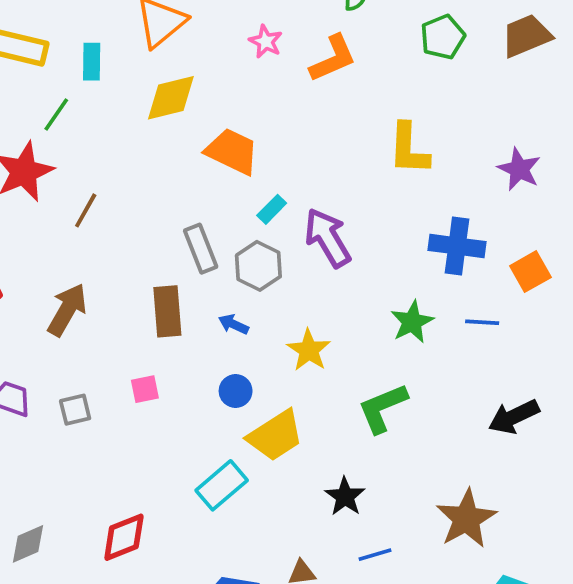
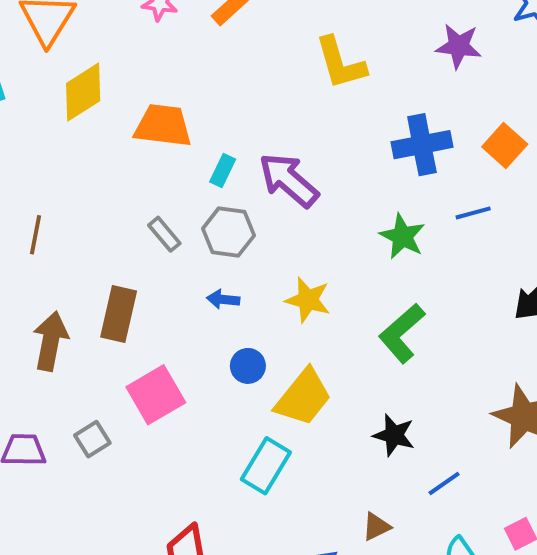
gray rectangle: (201, 249) -> (164, 234), size x0.7
brown rectangle: (167, 311) -> (119, 314), moved, turned 36
pink square: (145, 389) -> (156, 395), size x1.8

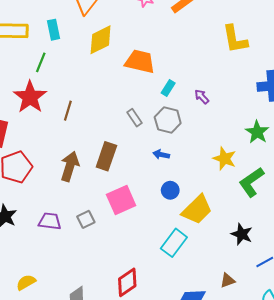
purple arrow: (289, 180) -> (202, 97), size x0.5
yellow star: (308, 300) -> (224, 159), moved

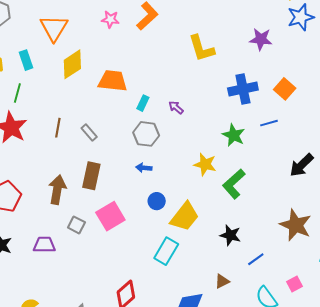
brown line: (68, 111) -> (58, 128), moved
gray rectangle: (134, 118) -> (89, 133), moved
gray square: (86, 219) -> (76, 225), moved, turned -30

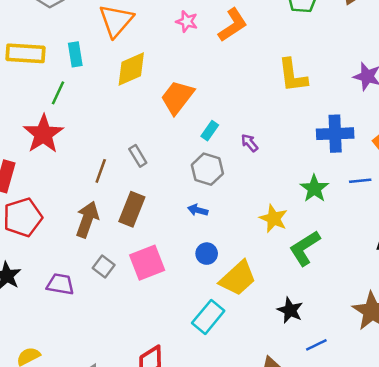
orange trapezoid: (113, 81) -> (177, 97), turned -68
brown line: (58, 128) -> (101, 171), moved

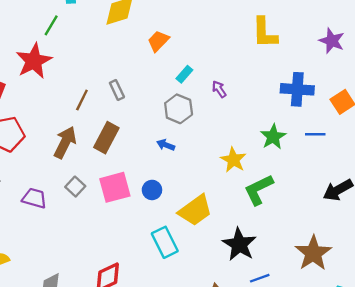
orange trapezoid: (177, 97) -> (158, 41), size x0.7
blue circle: (207, 254) -> (152, 190), moved
black star: (290, 310) -> (239, 244), size x1.4
cyan rectangle: (208, 317) -> (165, 242), turned -72

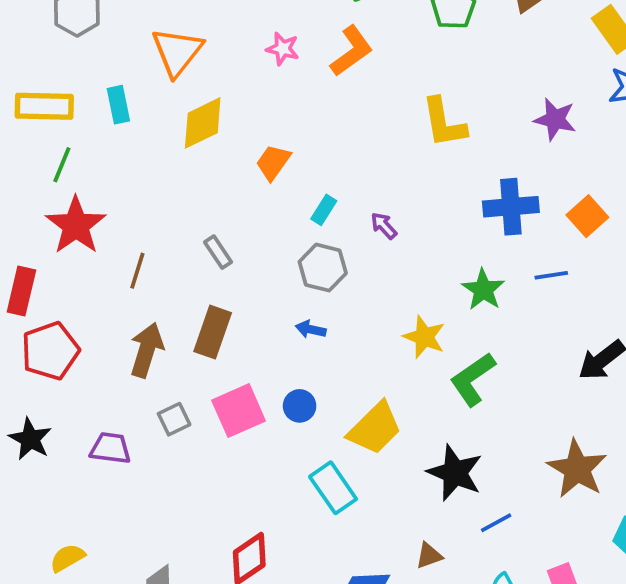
green line: (51, 25) -> (62, 165), moved
brown line: (82, 100) -> (137, 271), moved
gray square: (75, 187) -> (174, 419), turned 30

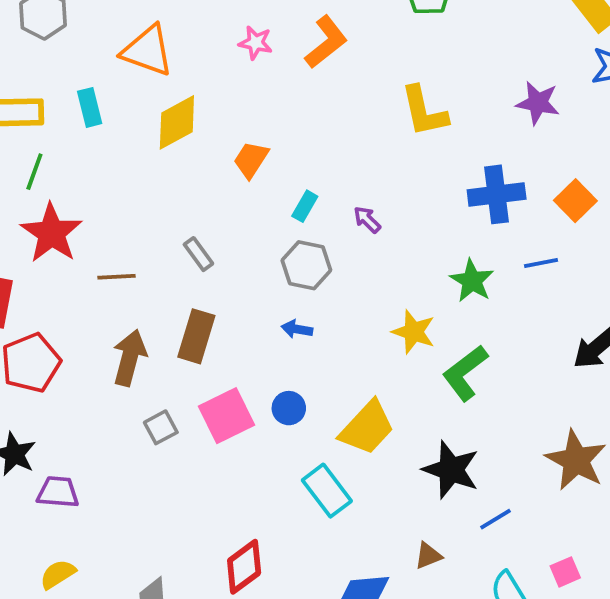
orange triangle: (177, 52) -> (147, 51), turned -46
brown line: (137, 271) -> (117, 277), turned 72
purple trapezoid: (110, 448) -> (58, 492), moved

